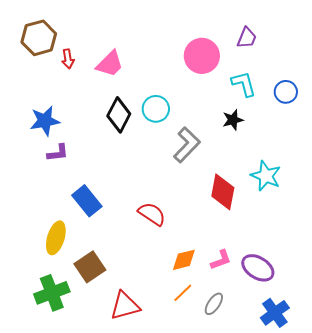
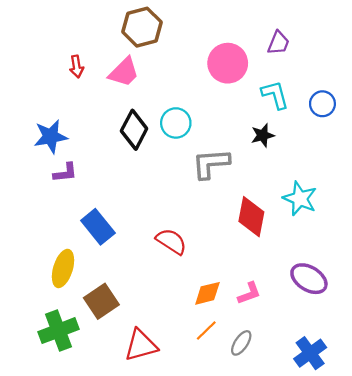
brown hexagon: (39, 38) -> (142, 27), moved
gray L-shape: (187, 145) -> (211, 164), turned -138
purple ellipse: (258, 268) -> (309, 279), moved

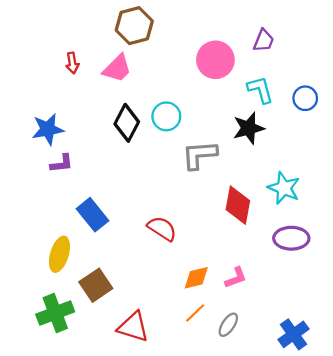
black star: (263, 135) -> (249, 128), size x1.4
purple ellipse: (309, 279) -> (291, 238), moved, turned -32
red triangle: (141, 345) -> (133, 327), turned 32

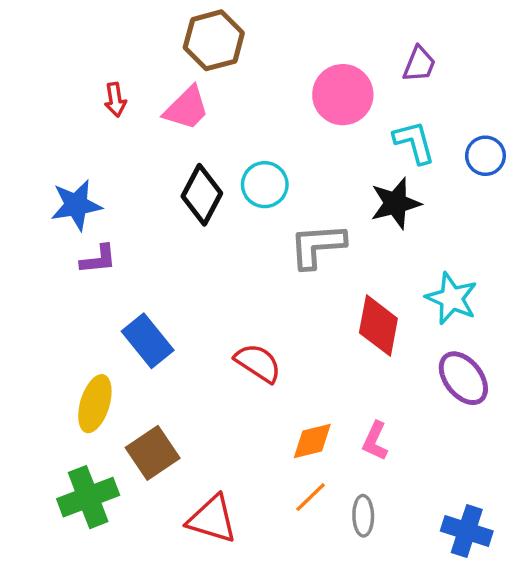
purple ellipse: (291, 238) -> (463, 378), turned 52
pink L-shape: (236, 278) -> (375, 441), turned 135
gray ellipse: (228, 325) -> (363, 516), turned -35
blue cross: (293, 334) -> (467, 531), turned -36

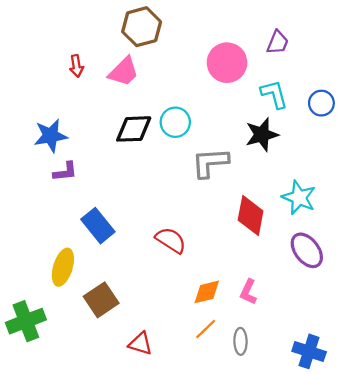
black diamond: (202, 195) -> (134, 129), turned 60
green cross: (88, 497) -> (26, 321), moved
red triangle: (212, 519) -> (140, 344), size x0.7

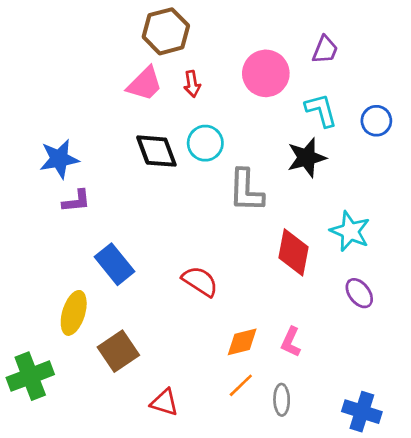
red arrow: (76, 66) -> (192, 84), moved
black diamond: (134, 129) -> (157, 151), turned 72
gray L-shape: (210, 163) -> (246, 191), turned -84
purple ellipse: (307, 250) -> (359, 293), size x0.7

